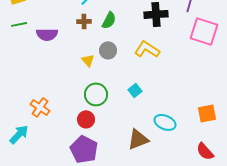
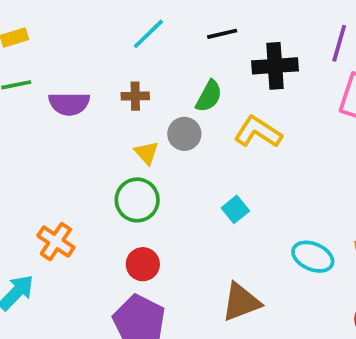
green semicircle: (109, 20) -> (209, 96), moved
brown cross: (84, 21) -> (135, 96), moved
green circle: (96, 94) -> (137, 200), moved
cyan ellipse: (165, 122) -> (313, 257), moved

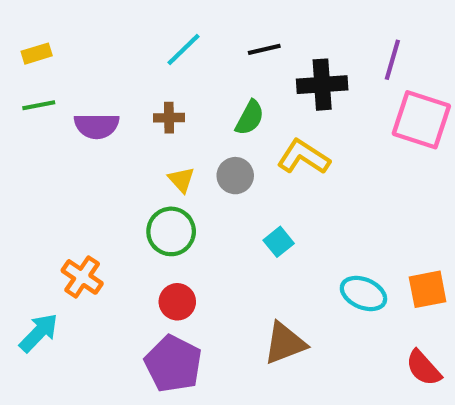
gray circle: (184, 134) -> (235, 176), moved

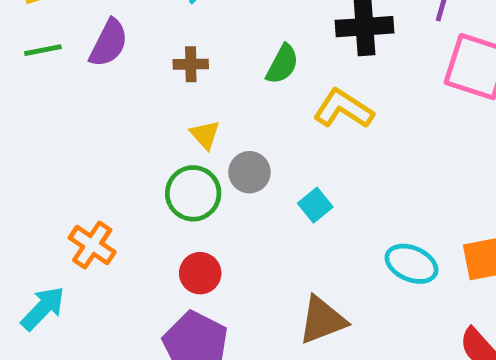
purple semicircle: (97, 126) -> (109, 43), moved, turned -63
gray circle: (235, 176) -> (249, 172), moved

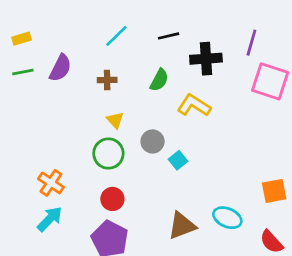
gray circle: (249, 172) -> (153, 141), moved
cyan ellipse: (411, 264) -> (227, 218), moved
cyan arrow: (43, 308) -> (50, 219), moved

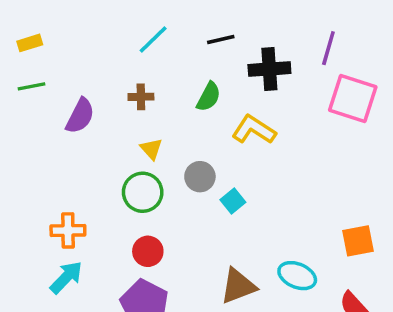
purple semicircle: (60, 68) -> (80, 116), moved
orange cross: (51, 183) -> (68, 230), turned -35

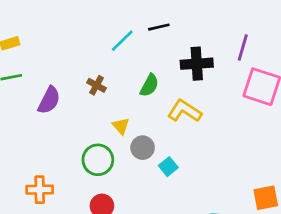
cyan line: (153, 39) -> (122, 41), moved
black line: (221, 39) -> (159, 27), moved
brown cross: (141, 97) -> (97, 85), turned 30
yellow triangle: (151, 149) -> (121, 126), moved

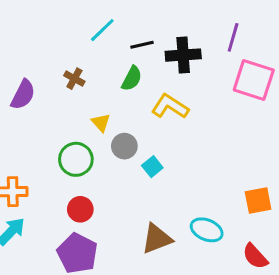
black line: (159, 27) -> (142, 45), moved

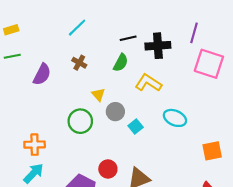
cyan line: (102, 30) -> (77, 28), moved
red circle: (80, 209) -> (108, 169), moved
cyan ellipse: (207, 230) -> (175, 118), moved

